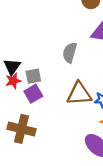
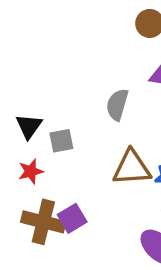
red star: (13, 81) -> (31, 171), moved
purple square: (33, 94) -> (72, 218), moved

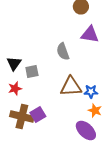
gray semicircle: (117, 105) -> (63, 52), turned -36

